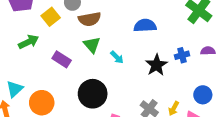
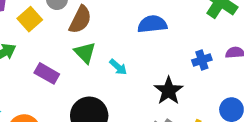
brown semicircle: (90, 19) -> (80, 20), turned -50
black star: (156, 65) -> (169, 91), moved

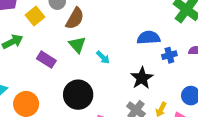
blue semicircle: (152, 24) -> (149, 38), moved

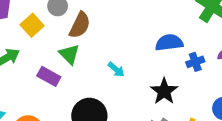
green triangle: (77, 45) -> (69, 54), moved

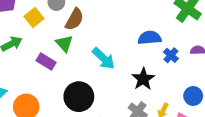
blue cross: (195, 62) -> (171, 55), turned -32
cyan arrow: (116, 69) -> (104, 58), size x1.6

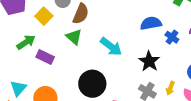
purple rectangle: (46, 61) -> (45, 57), moved

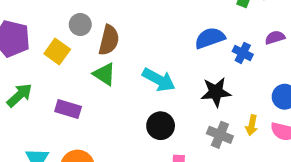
green arrow: (26, 42) -> (19, 95), moved
black star: (149, 61) -> (216, 92), turned -30
black circle: (92, 84) -> (161, 126), moved, size x0.7

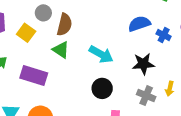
purple rectangle: (68, 109) -> (34, 75), size x1.4

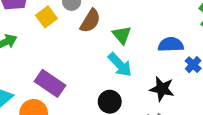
green triangle: (61, 50) -> (122, 35), moved
purple rectangle: (34, 75) -> (50, 83), moved

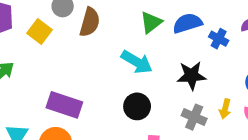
green triangle: (122, 35) -> (151, 22), moved, turned 48

